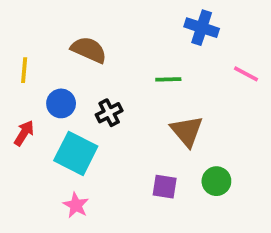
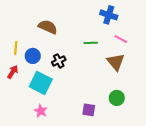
yellow line: (24, 70) -> (16, 48), moved
pink line: (246, 74) -> (121, 39), moved
brown triangle: (187, 131) -> (116, 62), moved
purple square: (165, 187) -> (89, 110), moved

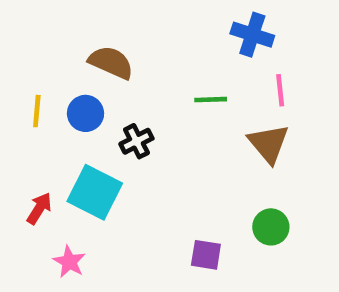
pink line: (121, 39) -> (280, 90), turned 56
blue circle: (33, 56) -> (86, 113), moved
red arrow: (13, 72) -> (39, 208), moved
pink star: (41, 111) -> (69, 262), moved

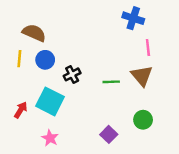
brown semicircle: (111, 62) -> (34, 33), moved
green line: (211, 100) -> (111, 82), moved
purple square: (206, 255) -> (109, 134), turned 35
pink star: (69, 262) -> (50, 138), moved

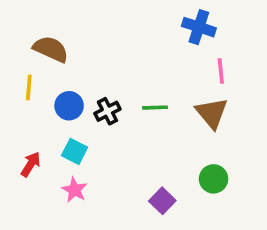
blue circle: (45, 60) -> (69, 106), moved
green line: (111, 82) -> (155, 108), moved
cyan square: (50, 101) -> (75, 151), size x0.6
pink star: (50, 138) -> (75, 190), moved

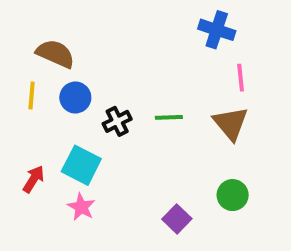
blue circle: (69, 106) -> (75, 98), moved
cyan square: (75, 151) -> (81, 165), size x1.4

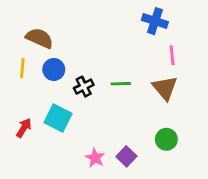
pink star: (81, 207) -> (95, 158), moved

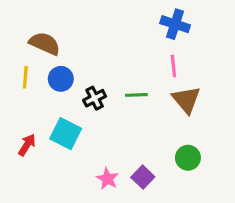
pink line: (172, 55) -> (173, 66), moved

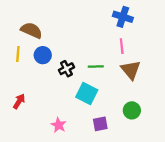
cyan square: (66, 134) -> (87, 93), moved
purple square: (143, 177) -> (100, 124), turned 35
pink star: (107, 179) -> (59, 125), moved

